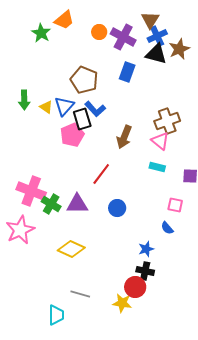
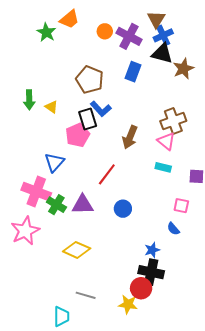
brown star: (179, 49) -> (183, 69), moved
blue triangle: (64, 106) -> (54, 162), moved
black cross: (145, 271) -> (151, 272), size x1.4

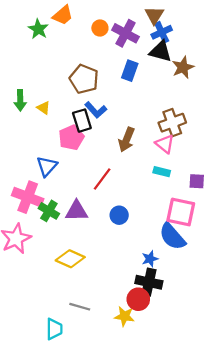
pink square: (181, 206) -> (181, 212), size x1.8
blue semicircle: (173, 229) -> (172, 236), size x2.0

